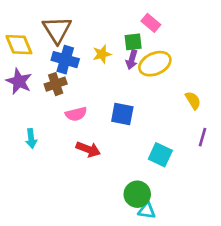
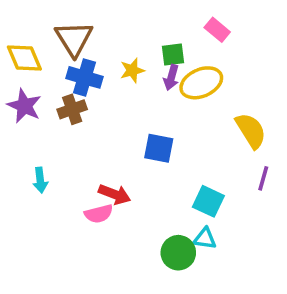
pink rectangle: (151, 23) -> (217, 30), moved
yellow semicircle: (193, 100) -> (251, 131), size x1.5
pink semicircle: (76, 114) -> (99, 214), moved
cyan triangle: (147, 211) -> (205, 239), moved

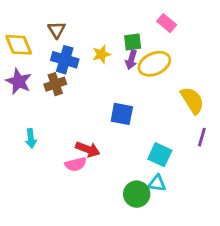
brown triangle: (74, 39) -> (57, 30), size x0.6

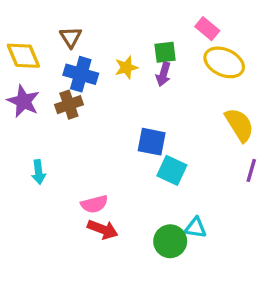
yellow ellipse: (154, 64) -> (224, 62), moved, turned 48
red arrow: (88, 149) -> (103, 229), moved
cyan square: (160, 155) -> (172, 170), moved

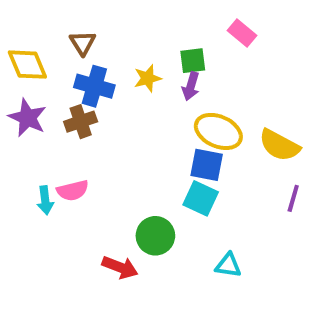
yellow ellipse: (224, 62) -> (218, 131), moved
yellow semicircle: (239, 125) -> (279, 145), turned 150
blue square: (152, 142) -> (207, 165), moved
pink semicircle: (94, 204) -> (73, 191), moved
green circle: (170, 241) -> (155, 236), moved

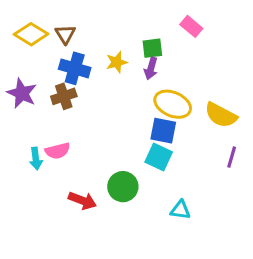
yellow diamond: (27, 65) -> (31, 34), moved, turned -36
red arrow: (120, 267) -> (82, 201), moved

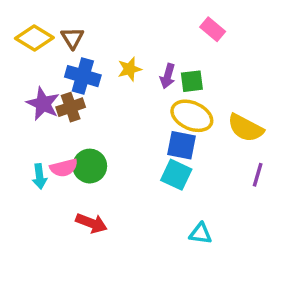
green square: (152, 48) -> (192, 81), moved
purple star: (22, 93) -> (43, 104), moved
green circle: (123, 187) -> (90, 166), moved

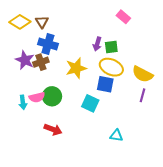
yellow star: (130, 69) -> (76, 68), moved, size x1.5
cyan square: (176, 175) -> (90, 103), moved
purple line: (258, 175) -> (142, 95), moved

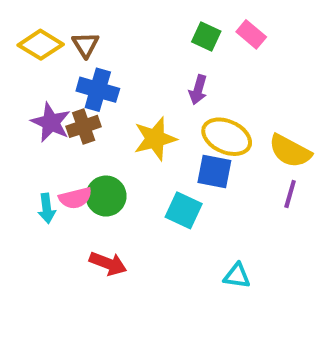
green square: (111, 47) -> (206, 37), moved, turned 32

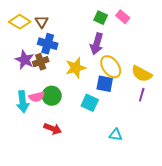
purple arrow: (198, 90) -> (97, 44), size x1.5
yellow ellipse: (227, 137) -> (111, 67), turned 30
cyan arrow: (47, 208) -> (23, 102), size x1.5

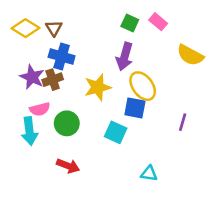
yellow semicircle: (142, 74) -> (190, 55), moved
pink semicircle: (37, 97) -> (40, 109), moved

